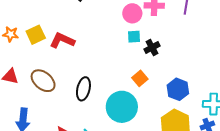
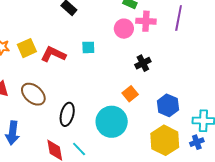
cyan square: (134, 37) -> (88, 47), moved
black ellipse: (83, 89) -> (67, 114), moved

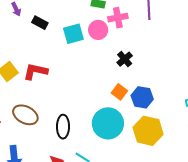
cyan square: (88, 47) -> (73, 34), moved, size x1.5
blue hexagon: (168, 105) -> (142, 97), moved
yellow hexagon: (165, 140) -> (148, 131), moved

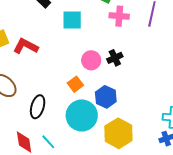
pink circle: (98, 30) -> (91, 60), moved
orange square: (119, 92) -> (75, 84), moved
blue hexagon: (142, 97) -> (106, 97), moved

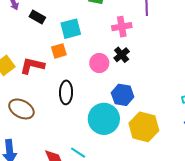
pink cross: (119, 16) -> (122, 27), moved
orange square: (75, 84) -> (59, 51), moved, turned 35
black ellipse: (38, 107) -> (66, 92), moved

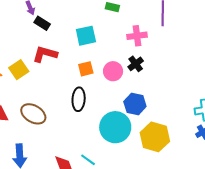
black rectangle: (37, 17) -> (42, 23), moved
orange square: (59, 51) -> (86, 69), moved
red L-shape: (32, 66) -> (45, 54), moved

